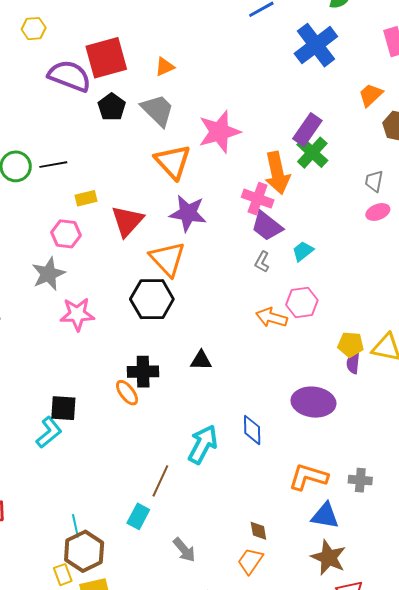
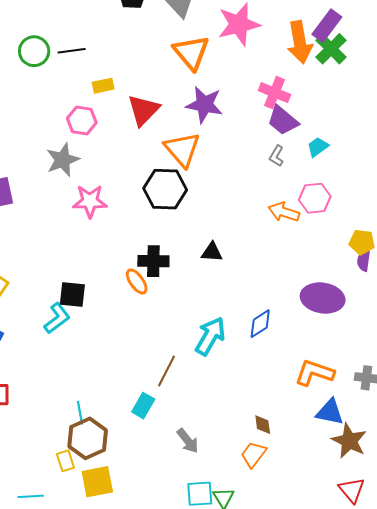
orange arrow: (277, 173) -> (300, 42), moved
blue diamond: (252, 430) -> (260, 324), turned 56
brown star: (329, 557) -> (349, 441), moved

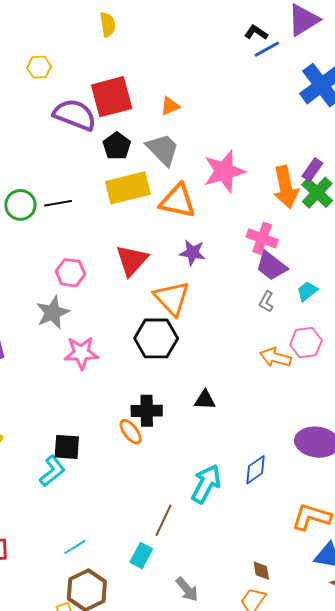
purple rectangle: (327, 26) -> (312, 170), size x0.7
orange triangle: (191, 52) -> (178, 201), turned -36
yellow rectangle: (103, 86) -> (128, 188), moved, size x2.0
purple star: (204, 105) -> (192, 253), size x0.7
cyan line: (80, 413) -> (75, 547), moved, turned 70

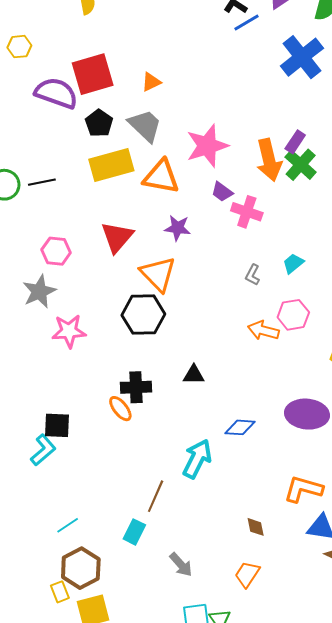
purple trapezoid: (271, 266) -> (222, 192), moved, size x0.7
blue diamond: (255, 470) -> (240, 427), moved, turned 40
brown diamond: (261, 571) -> (256, 527), moved

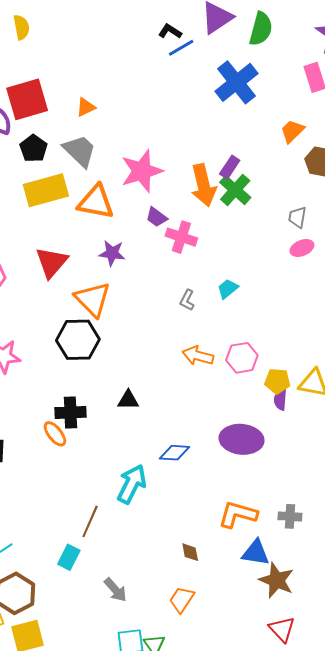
pink hexagon: (293, 315) -> (242, 358), moved

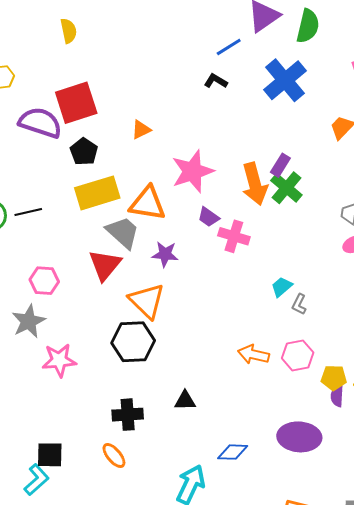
black L-shape: (170, 31) -> (216, 81), moved
orange triangle: (86, 107) -> (141, 130), moved
gray trapezoid: (80, 151) -> (123, 232), moved
gray L-shape: (187, 300) -> (299, 304), moved
orange ellipse: (55, 434) -> (114, 455), moved

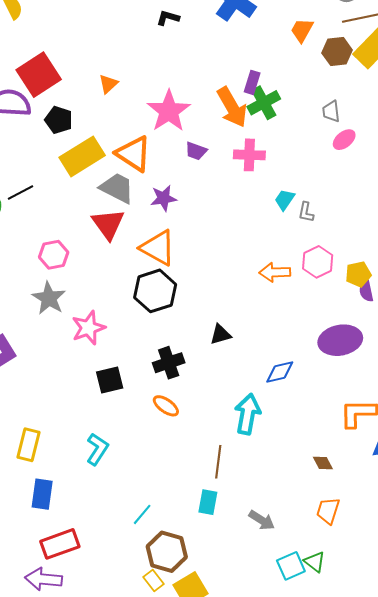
green cross: (286, 188) -> (264, 103), turned 36
orange triangle: (147, 203) -> (133, 154), turned 39
pink cross: (234, 236) -> (249, 155), moved
black square: (50, 455) -> (110, 380), moved

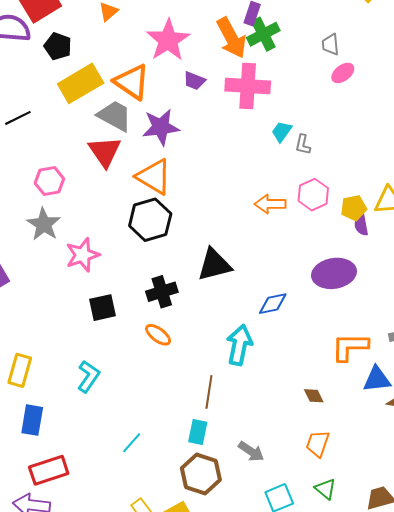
pink cross: (249, 155) -> (248, 86), size x1.4
purple star: (164, 198) -> (161, 127), size x1.4
black triangle: (221, 334) -> (214, 265), size x1.6
brown hexagon: (167, 552) -> (201, 474), moved
green triangle: (315, 562) -> (325, 489), moved

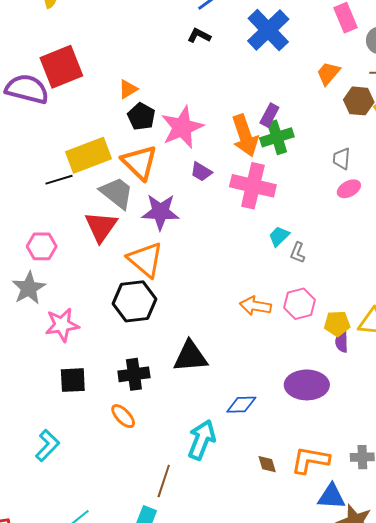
black pentagon: (58, 46) -> (141, 116), moved
black line: (18, 118) -> (59, 180), moved
brown diamond: (314, 396) -> (267, 464), moved

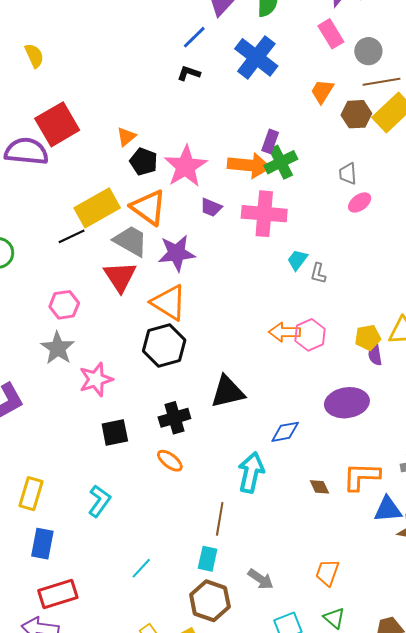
orange arrow: (245, 136) -> (249, 165), turned -57
pink hexagon: (299, 304) -> (310, 335), moved

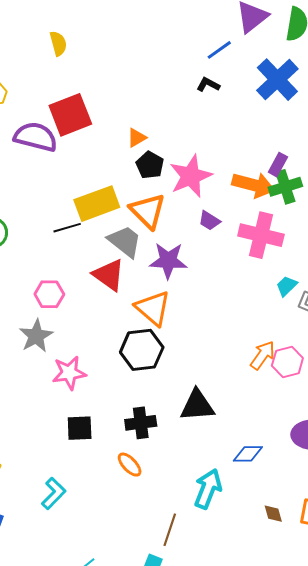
red triangle: (120, 277) -> (109, 275), turned -30
orange arrow: (284, 332) -> (263, 355), turned 116

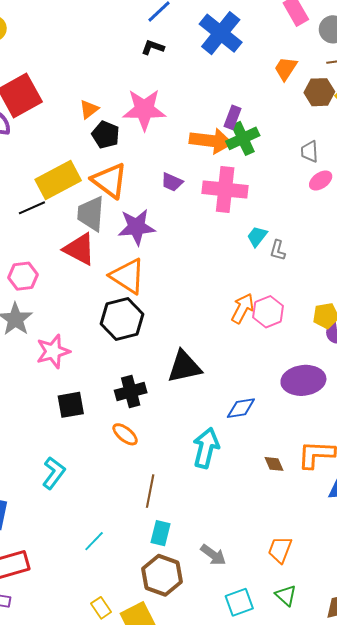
pink star: (191, 176) -> (144, 110), moved, turned 30
gray trapezoid: (125, 241) -> (91, 214), turned -117
brown line: (170, 530) -> (150, 491), moved

